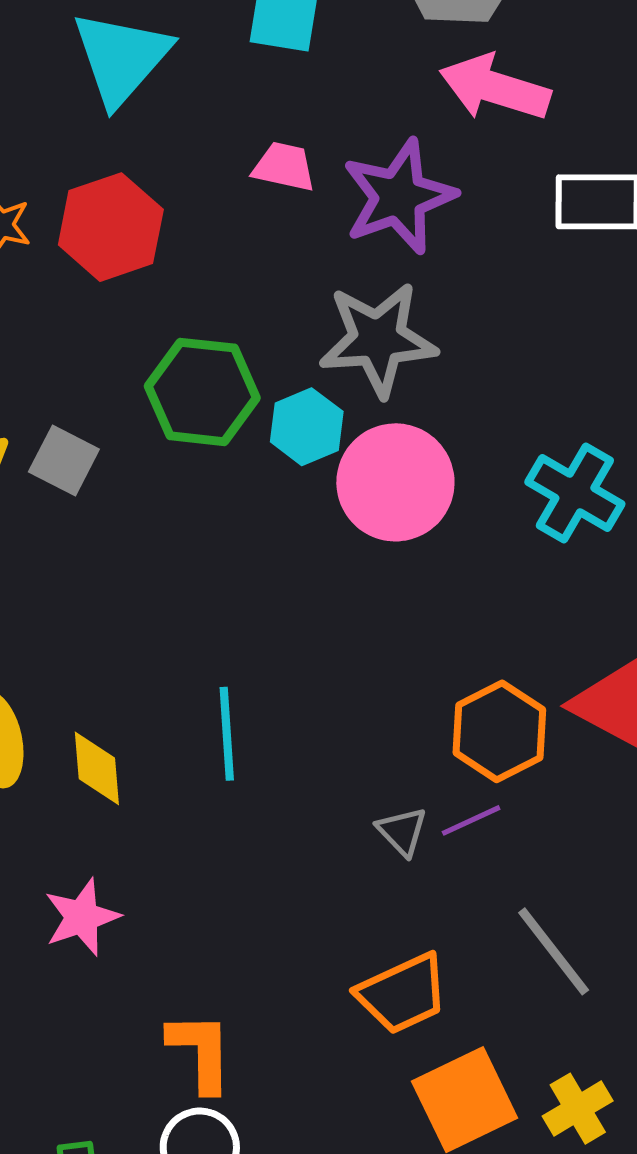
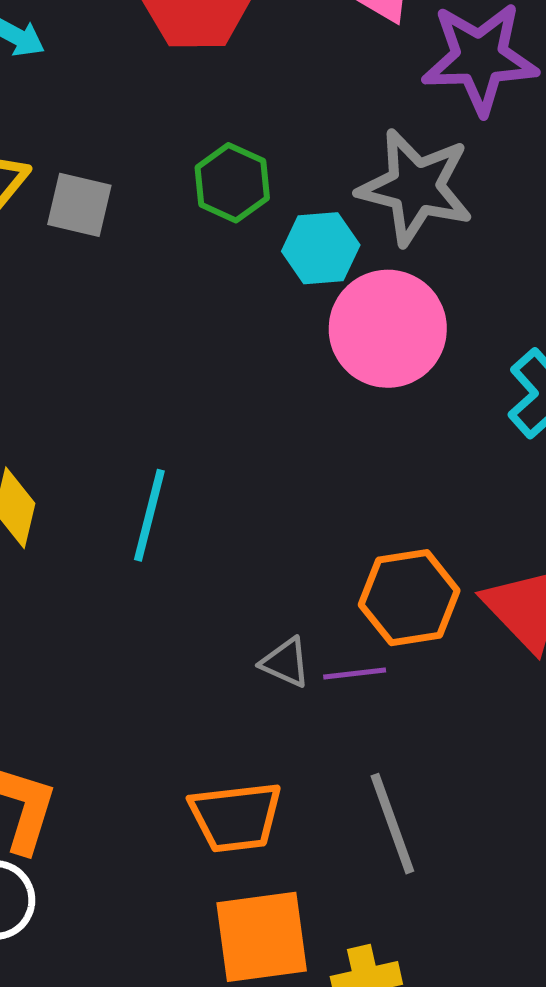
green hexagon: (202, 392) -> (232, 183), size x0.7
gray square: (64, 461) -> (79, 205), turned -32
gray triangle: (402, 831) -> (286, 662), turned -40

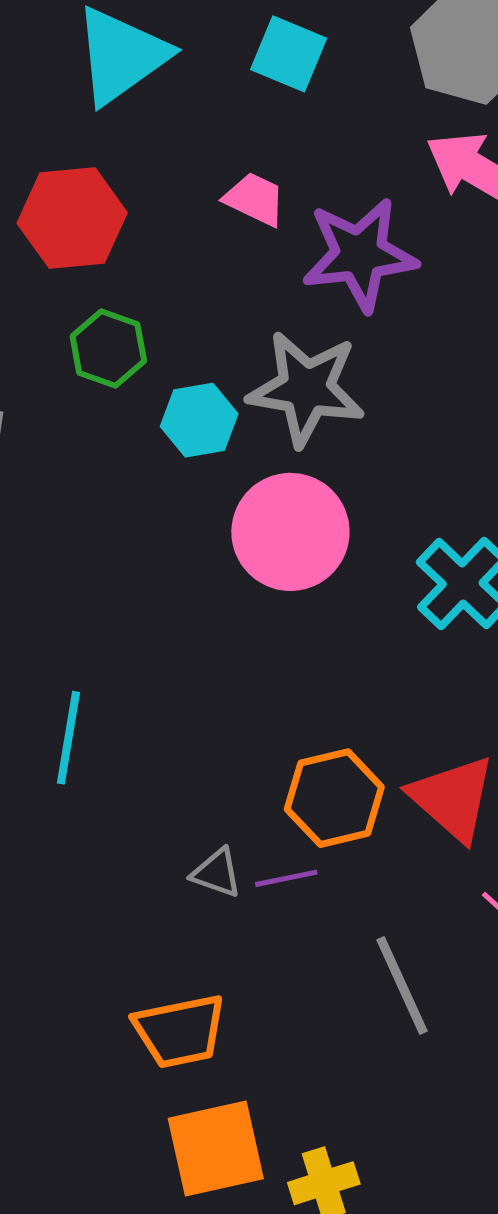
green hexagon: (232, 183) -> (108, 348), moved
cyan hexagon: (321, 248) -> (199, 420), moved
gray line: (392, 824) -> (402, 986), moved

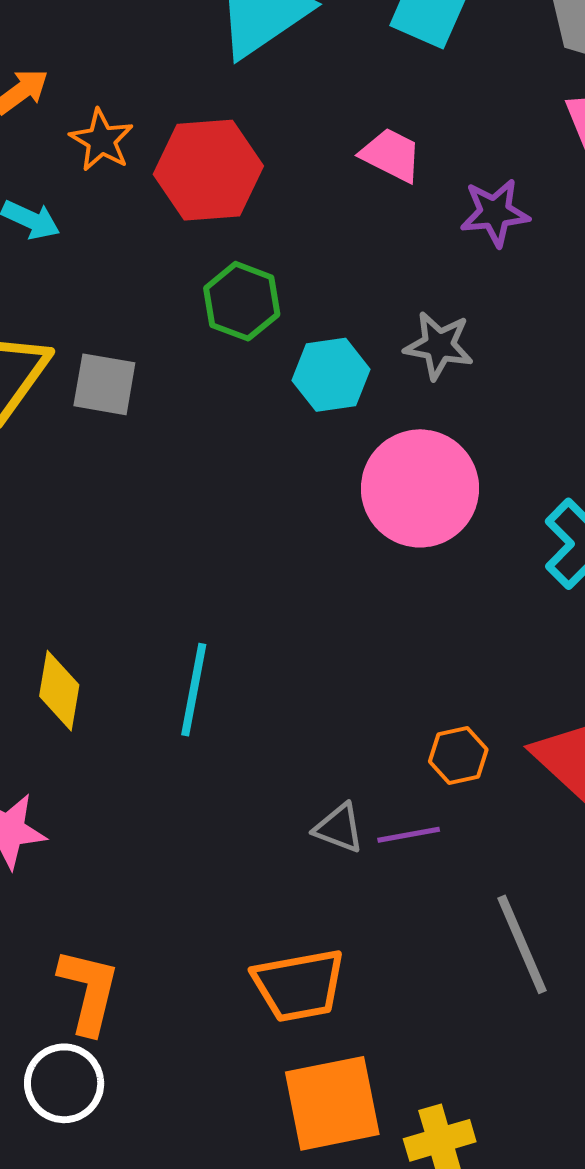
purple star: (360, 255) -> (495, 213), size x0.6
gray star: (306, 389) -> (439, 346), size x0.6
orange hexagon: (334, 798) -> (458, 756), size x0.6

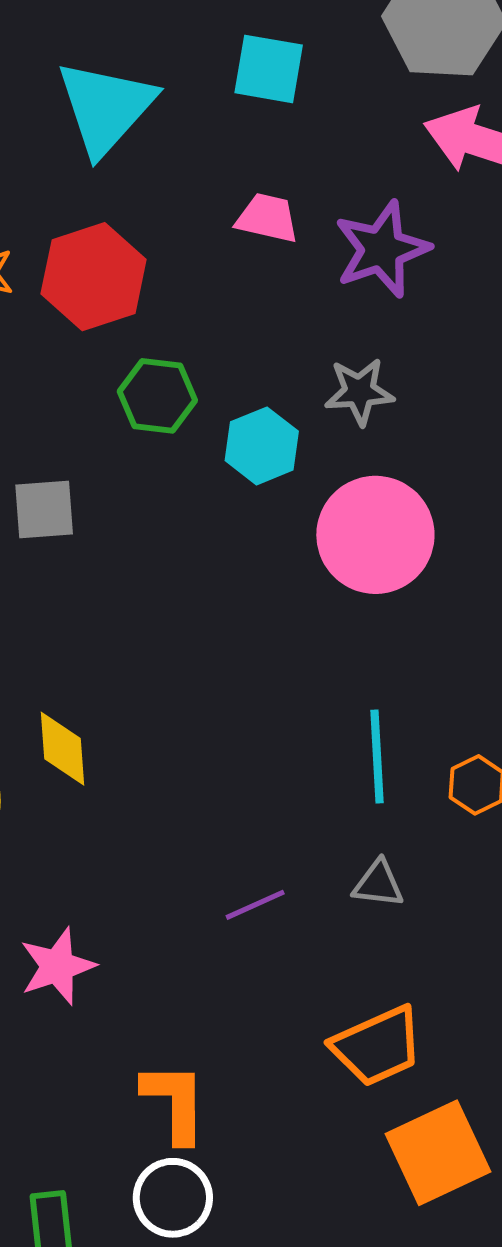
purple star: (495, 213) -> (382, 249), size x1.4
cyan line: (194, 690) -> (377, 756), moved
yellow diamond: (59, 691) -> (63, 749), moved
purple line: (409, 835) -> (255, 905), moved

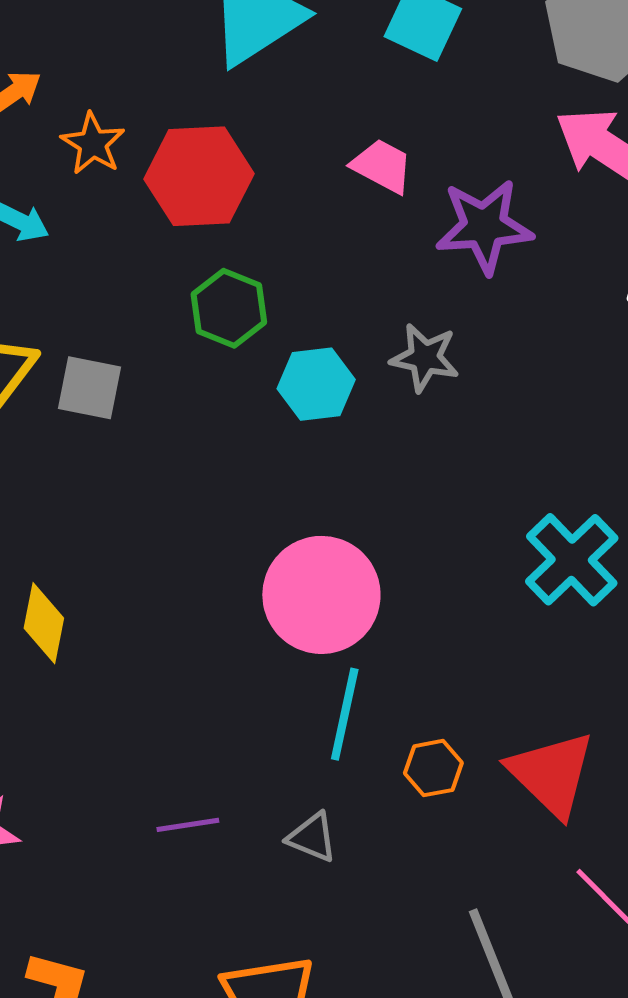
pink circle: (375, 535) -> (321, 595), moved

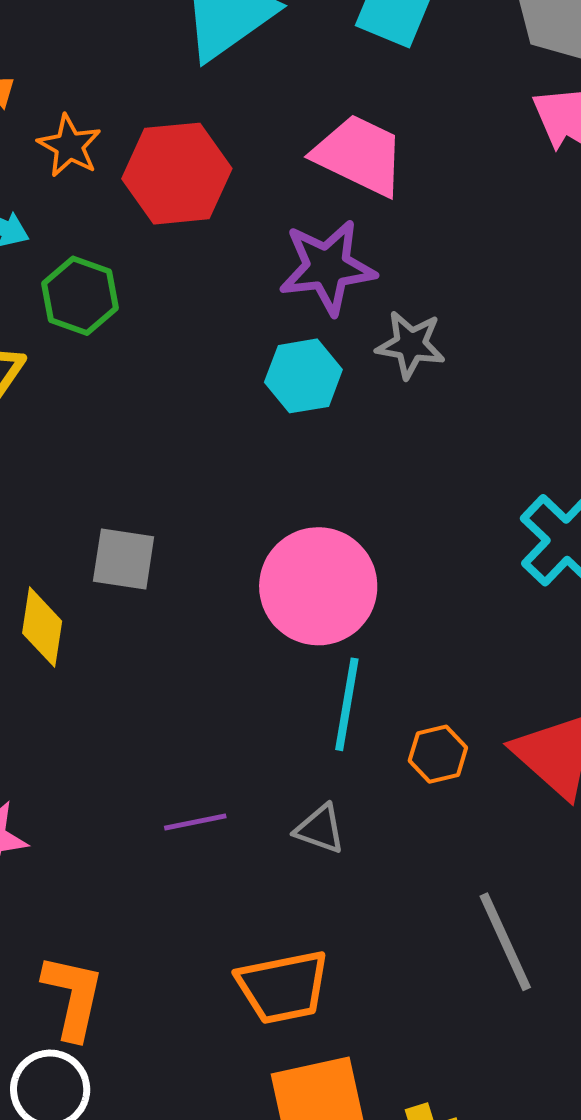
pink trapezoid: (382, 166) -> (359, 155), size x1.5
purple star: (484, 226) -> (327, 267), moved
green hexagon: (229, 308) -> (80, 296), moved
gray square: (89, 388) -> (124, 559), moved

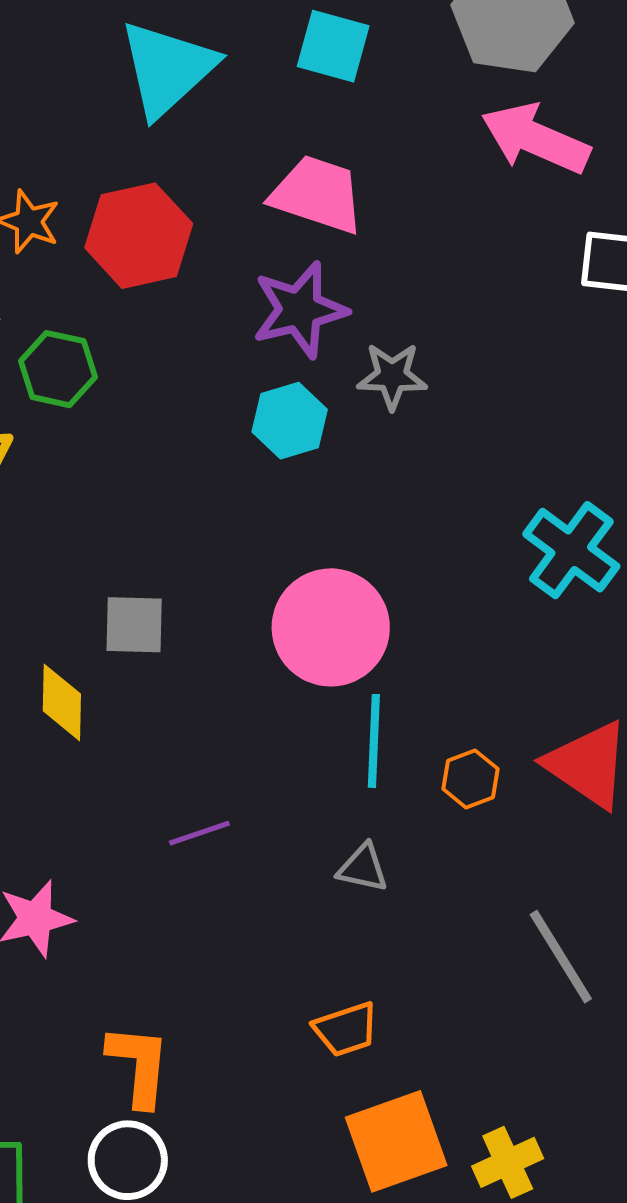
purple line: (195, 822) -> (199, 833), moved
orange trapezoid: (283, 987) -> (346, 1029), size x0.7

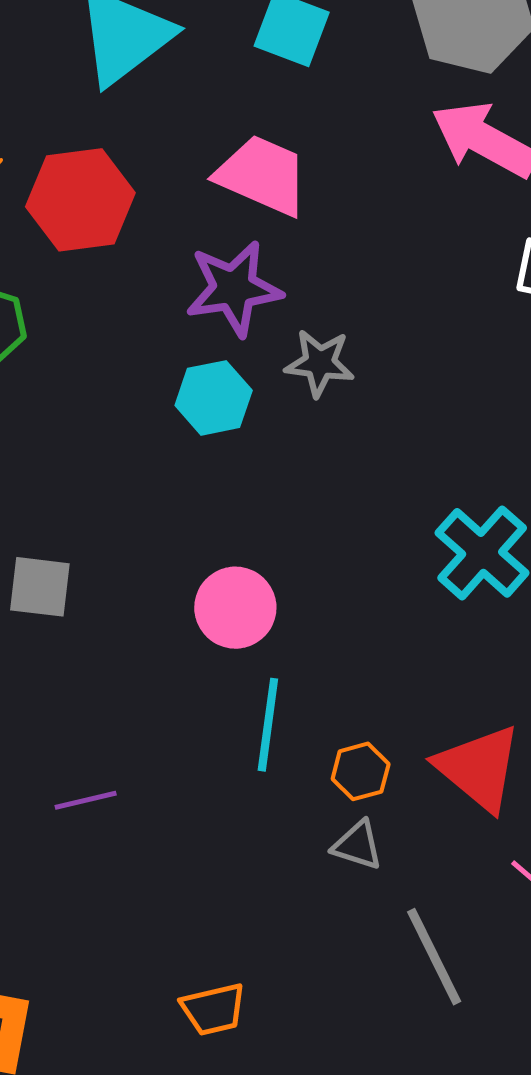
pink circle: (331, 627) -> (235, 608), size x0.7
gray triangle: (363, 868) -> (357, 845), moved

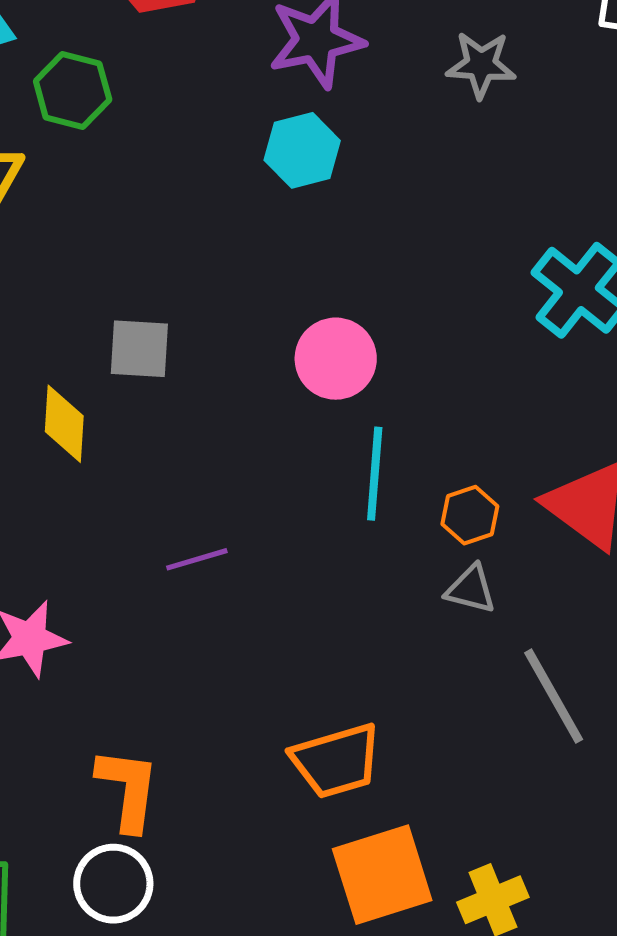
gray star: (320, 363) -> (481, 65), moved
orange trapezoid: (213, 1009) -> (336, 761), size x1.4

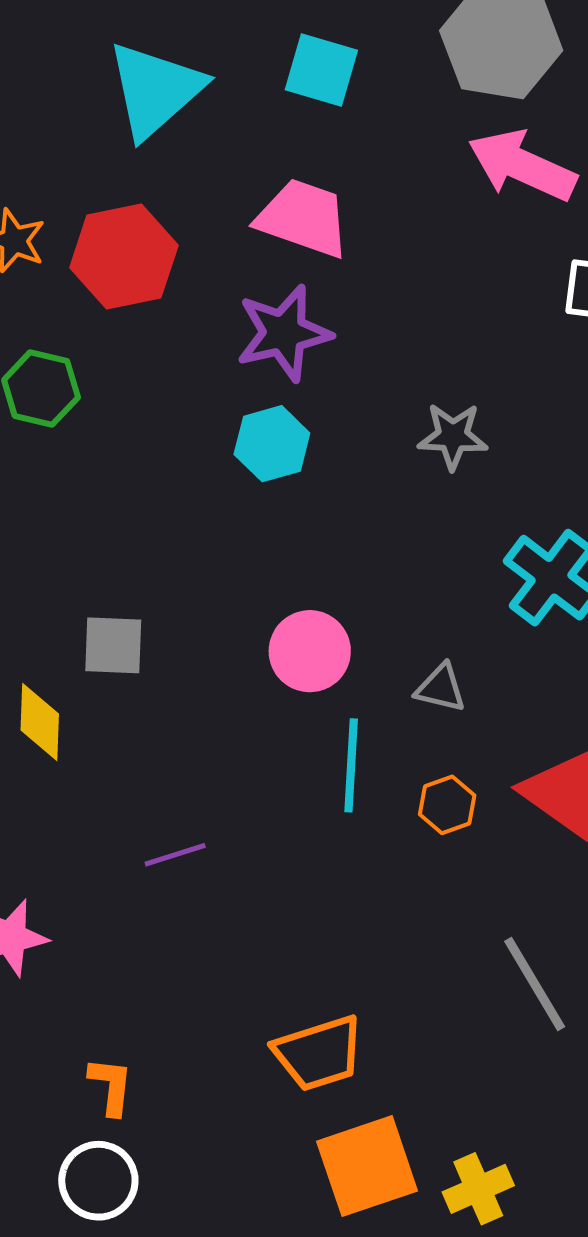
gray star: (481, 65) -> (453, 436), moved
gray triangle: (471, 589) -> (441, 688), moved
orange L-shape: (128, 789) -> (111, 1086), size x0.7

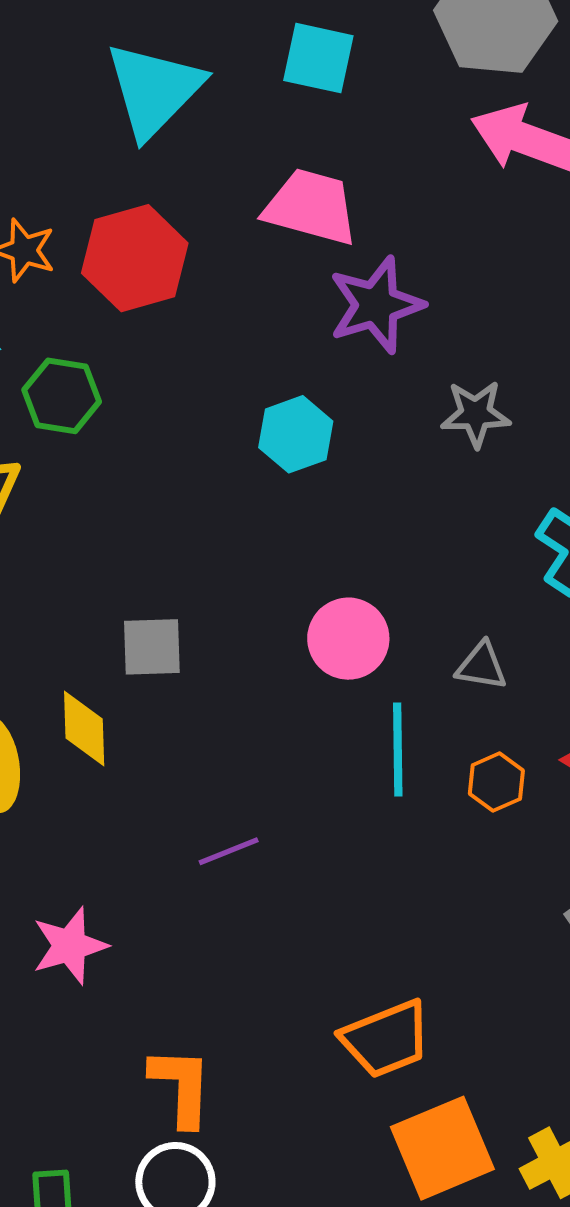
purple star: (284, 333) -> (376, 305), moved
orange L-shape: (111, 1086) -> (181, 1087), size x1.4

